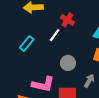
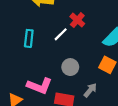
cyan rectangle: (27, 43) -> (29, 38), turned -42

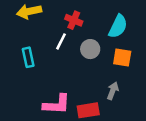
gray circle: (70, 67) -> (90, 49), moved

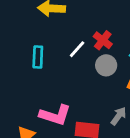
red cross: (74, 20) -> (103, 40), moved

